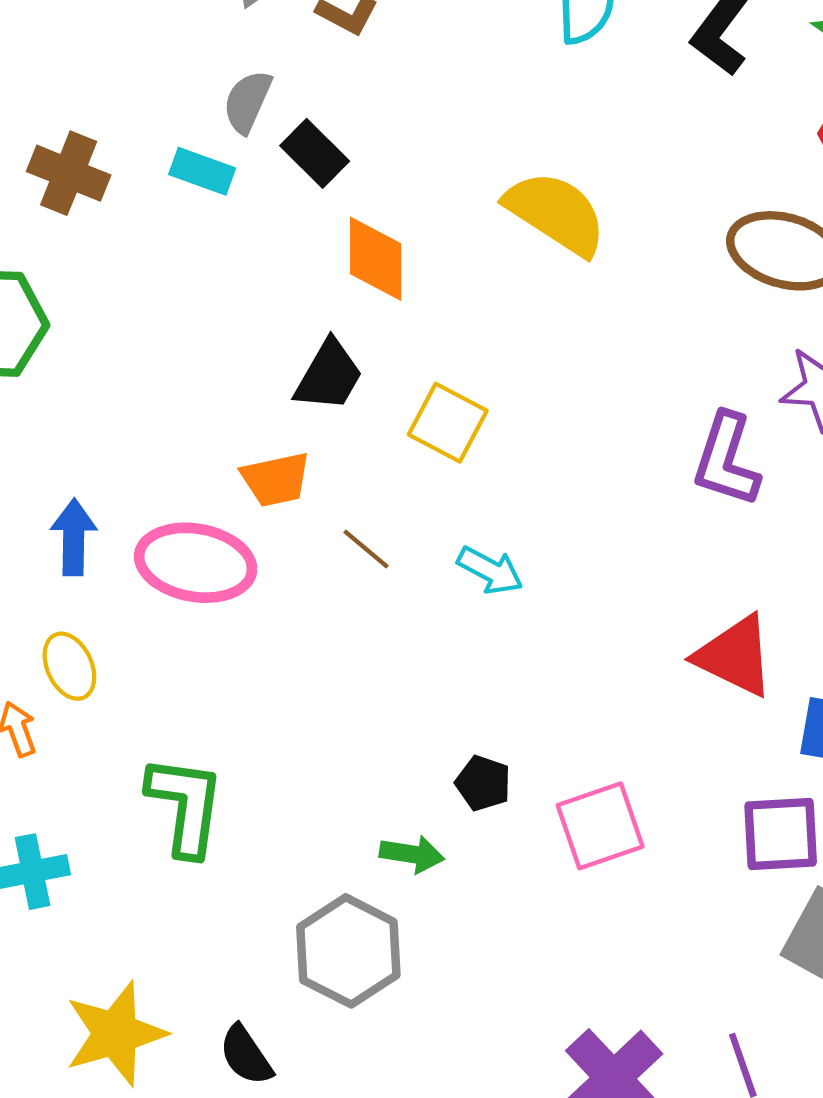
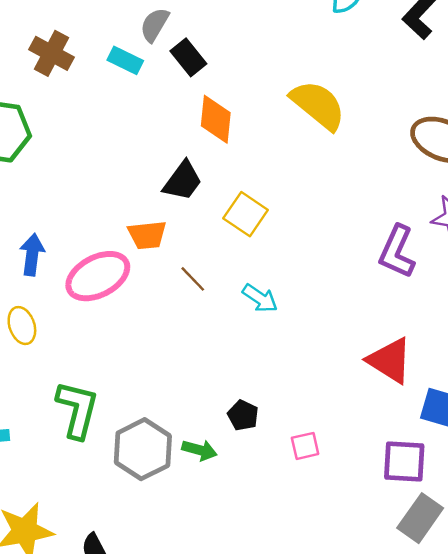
pink ellipse: (196, 563) -> (98, 276), turned -44
pink square: (600, 826) -> (305, 446), size x0.6
gray hexagon: (348, 951) -> (143, 449), moved

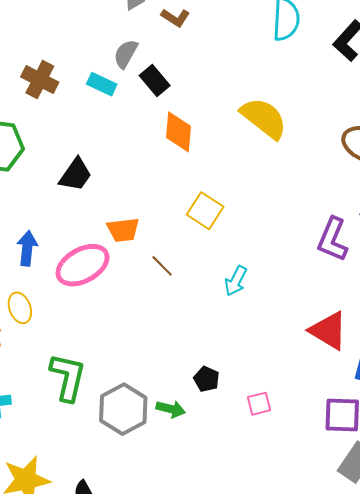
black trapezoid: (183, 181) -> (76, 175), moved
cyan arrow: (260, 298) -> (236, 281), moved, turned 84

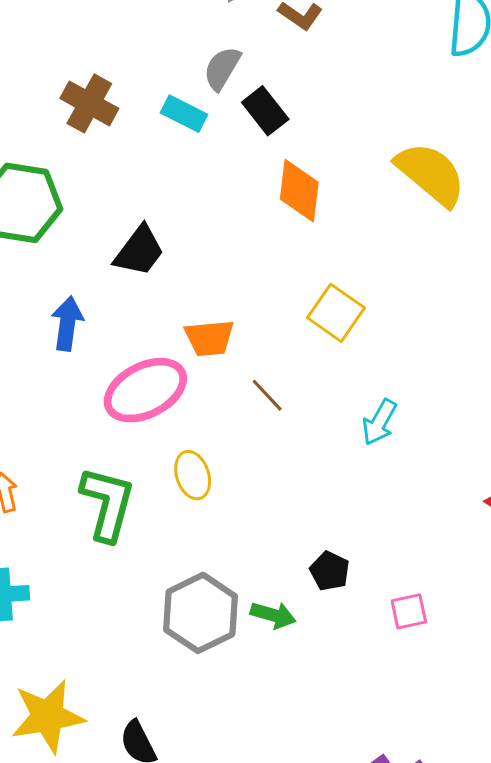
blue arrow: (27, 248) -> (67, 324), moved
yellow ellipse: (20, 308) -> (193, 475), moved
green L-shape: (68, 377) -> (107, 504), moved

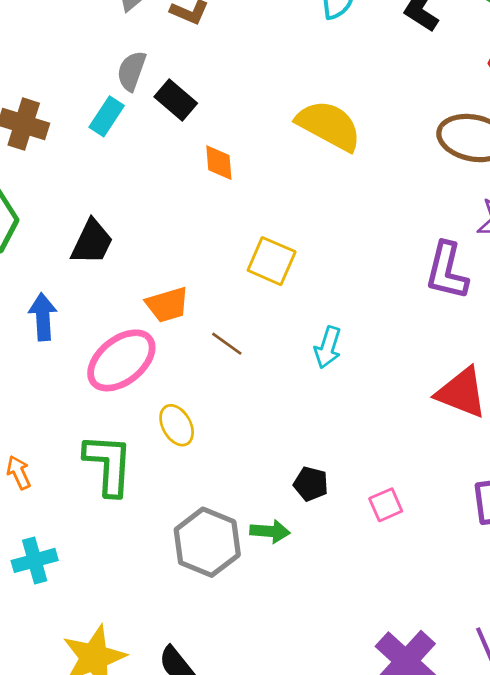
cyan rectangle: (184, 114) -> (107, 116), turned -72
orange diamond: (299, 191) -> (219, 163), size x0.7

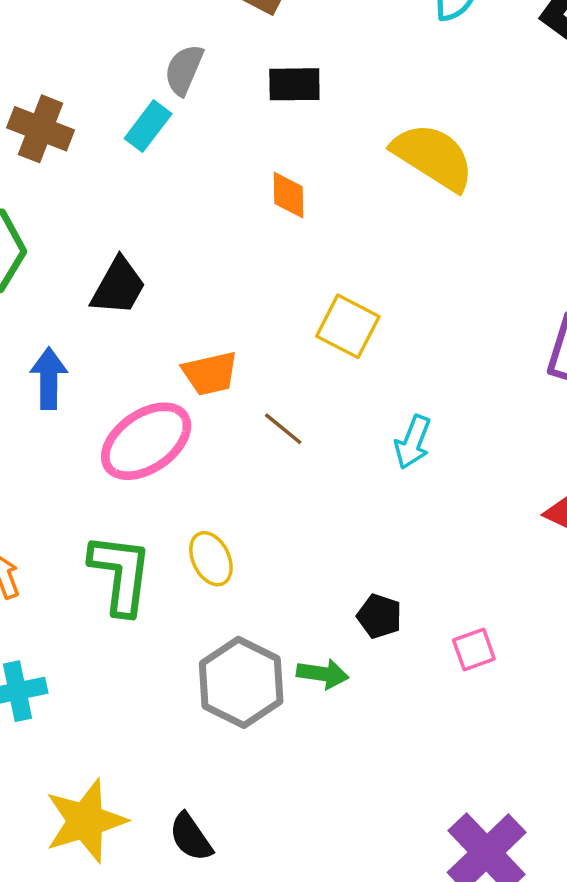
black rectangle: (176, 100) -> (294, 84), moved, turned -45
yellow ellipse: (177, 425) -> (211, 559), moved

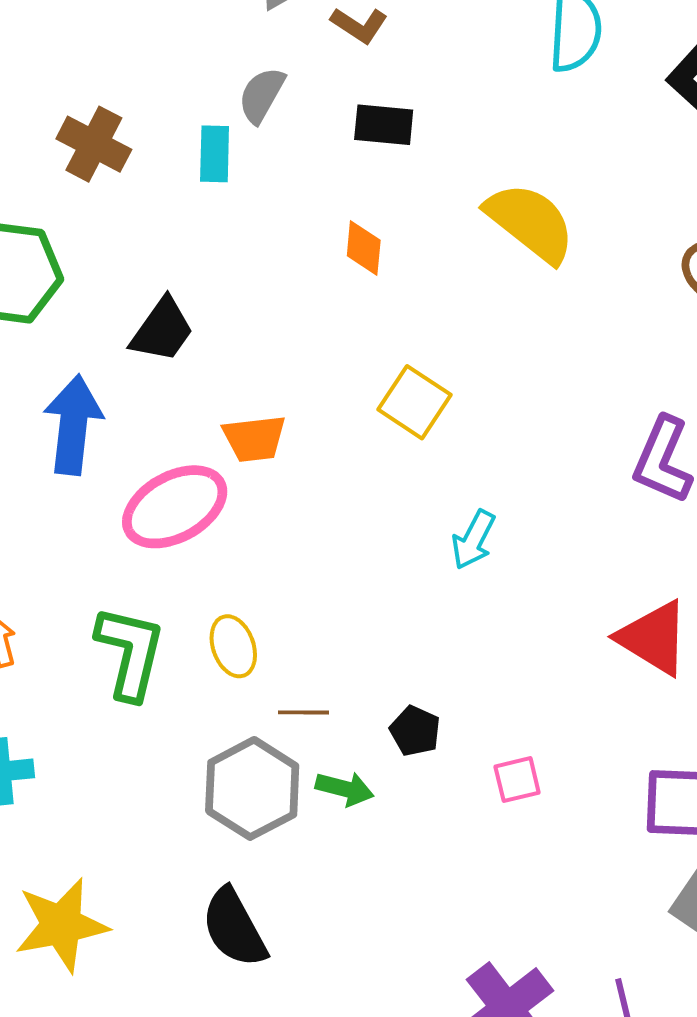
cyan rectangle: (148, 126) -> (215, 154), turned -42
blue arrow: (49, 378) -> (73, 425), size x1.4
brown line: (283, 429) -> (303, 712), moved, turned -45
black semicircle: (191, 837) -> (234, 928), moved, size x1.4

